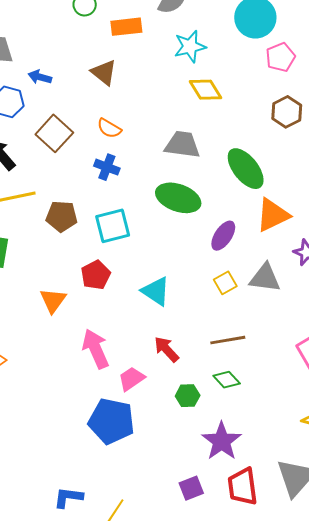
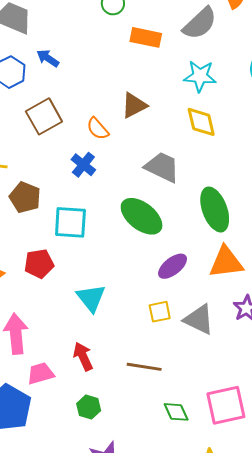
brown triangle: (104, 72) -> (134, 105), moved, turned 36
green diamond: (227, 380) -> (176, 412), moved

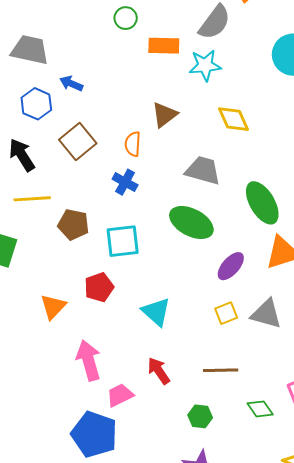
cyan star: (200, 76) -> (205, 65), moved
orange semicircle: (98, 129) -> (133, 144), turned 55
green hexagon: (89, 407) -> (200, 416), moved

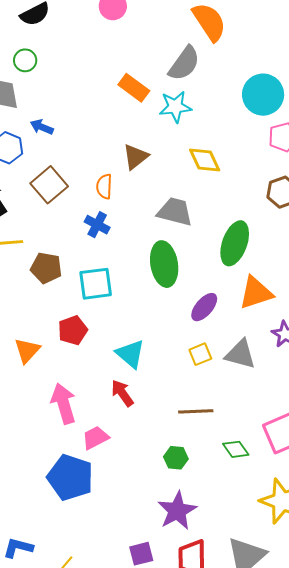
green circle: (126, 18) -> (25, 60), moved
orange rectangle: (164, 46) -> (134, 88), turned 36
green ellipse: (262, 203) -> (235, 243), turned 51
green ellipse: (191, 222) -> (164, 264), turned 54
red arrow: (159, 371) -> (122, 393), moved

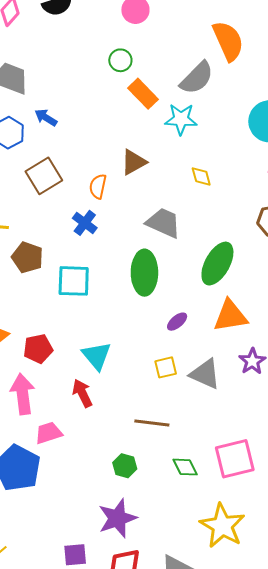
green circle: (25, 60) -> (120, 60), moved
yellow diamond: (205, 160) -> (201, 176), size x0.7
purple ellipse: (204, 307) -> (177, 322), size x0.7
red pentagon: (73, 330) -> (38, 349), moved

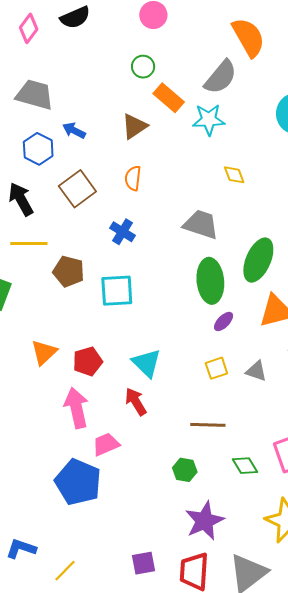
brown triangle: (134, 162) -> (134, 126), moved
orange semicircle: (98, 186) -> (133, 178), moved
green ellipse: (144, 273) -> (210, 281), moved
gray triangle: (205, 374) -> (256, 371), size x0.7
purple star: (117, 518) -> (204, 521), moved

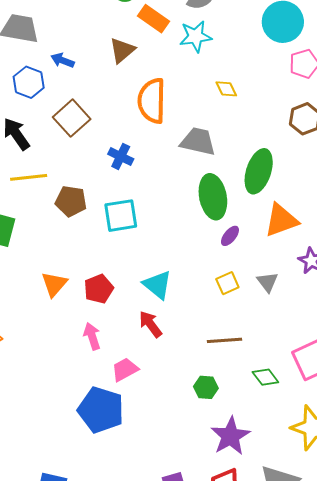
orange semicircle: (133, 178) -> (152, 101), moved, size x1.8
gray triangle: (256, 371) -> (267, 282), turned 40
pink arrow: (76, 408) -> (92, 336), size x0.7

